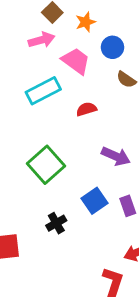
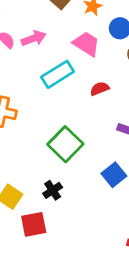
pink arrow: (42, 40) -> (34, 38), moved
black cross: (56, 223) -> (53, 190), moved

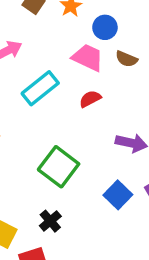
pink trapezoid: (86, 44) -> (88, 58), moved

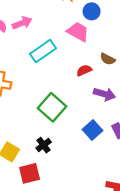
brown semicircle: (126, 59) -> (108, 59), moved
red semicircle: (90, 99) -> (84, 70), moved

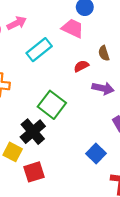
brown semicircle: (108, 59) -> (104, 53), turned 48
blue square: (92, 130) -> (96, 154), moved
black cross: (44, 145) -> (33, 132), moved, size x1.6

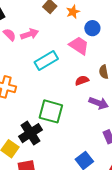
green square: (52, 105) -> (51, 111), turned -30

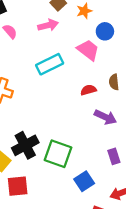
pink arrow: (30, 34) -> (48, 25), moved
green square: (51, 111) -> (58, 154), moved

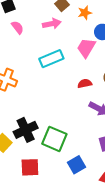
pink trapezoid: (88, 50) -> (86, 48), turned -100
red square: (18, 186) -> (30, 167), moved

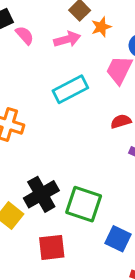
orange star: (85, 13) -> (101, 27), moved
pink semicircle: (18, 27) -> (25, 35), moved
blue square: (76, 165) -> (118, 239), turned -30

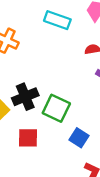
cyan rectangle: (70, 89) -> (57, 20), turned 40

